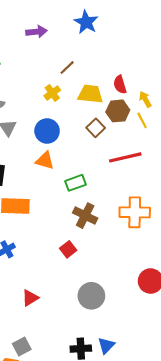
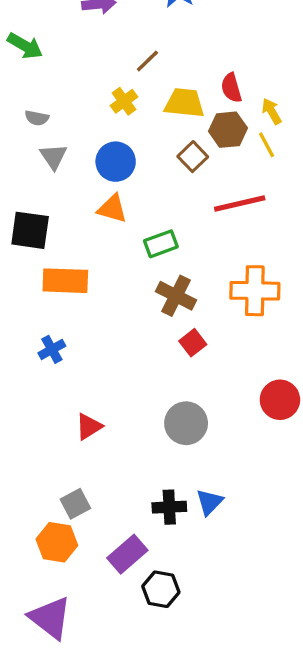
red square: (68, 249) -> (193, 343), moved

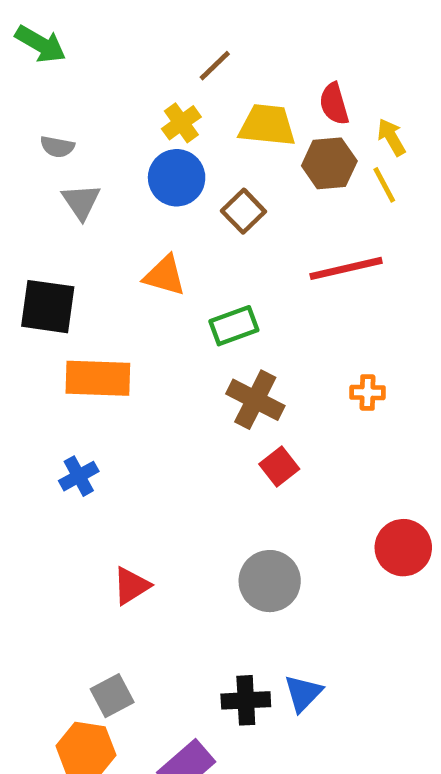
brown square: (193, 157) -> (243, 211), moved
blue circle: (116, 162) -> (177, 178), moved
orange cross: (255, 291) -> (368, 393), size x0.5

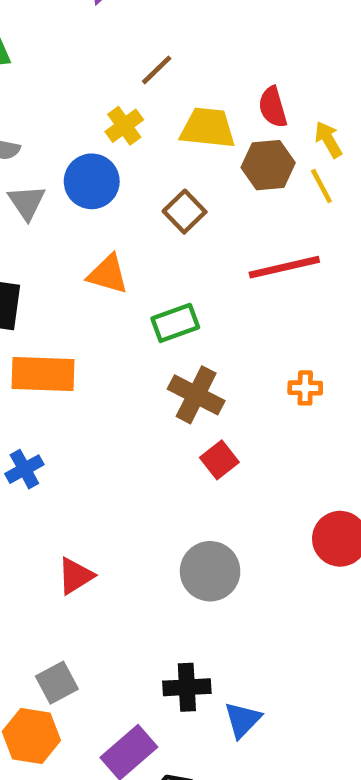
blue circle: (177, 178) -> (92, 181), moved
blue triangle: (303, 693) -> (243, 720), moved

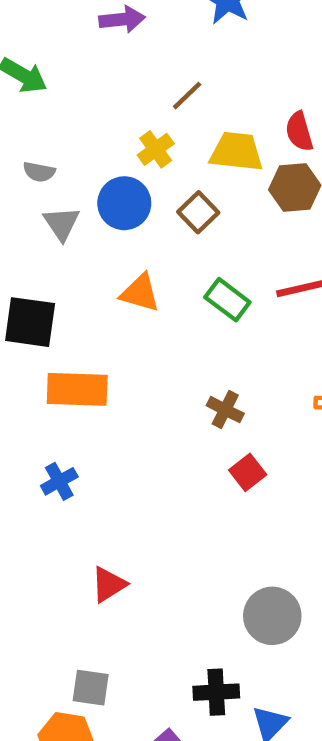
brown square: (185, 212) -> (198, 212), moved
green rectangle: (175, 323) -> (227, 300), moved, turned 57
brown cross: (196, 395) -> (225, 410), size x0.7
gray circle: (210, 571) -> (272, 616), moved
gray square: (57, 683) -> (91, 688), turned 36

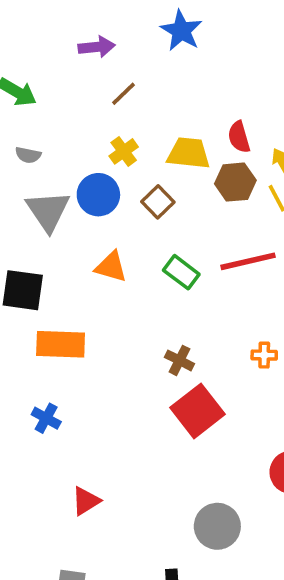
brown line: (187, 96) -> (124, 94), moved
gray semicircle: (39, 172) -> (28, 155), moved
gray triangle: (61, 223) -> (48, 211), size x1.5
red square: (248, 472) -> (198, 411), size x1.8
blue cross: (59, 481) -> (46, 418), turned -32

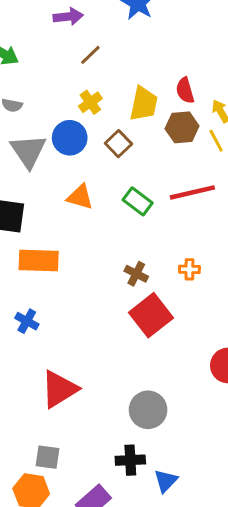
yellow trapezoid: (188, 153) -> (144, 104), turned 96
orange cross: (264, 355) -> (189, 269), moved
red triangle: (86, 501) -> (59, 389), size x1.6
gray circle: (217, 526) -> (148, 410), moved

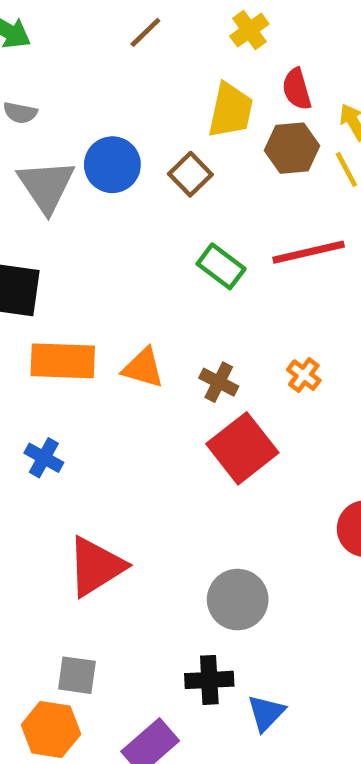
yellow cross: (90, 102) -> (249, 30), moved
orange triangle: (80, 197) -> (143, 368), moved
orange cross: (189, 269) -> (304, 375), turned 36

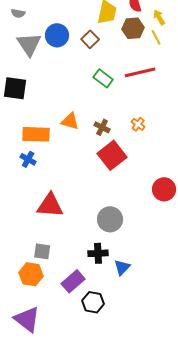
orange rectangle: (63, 361) -> (36, 134), moved
red triangle: (96, 566) -> (50, 205), turned 36

